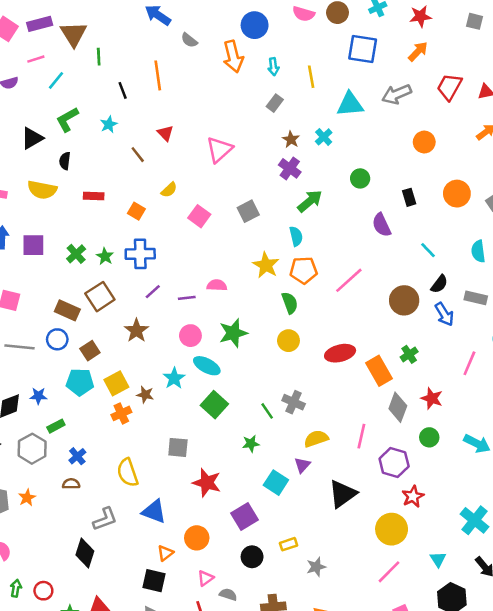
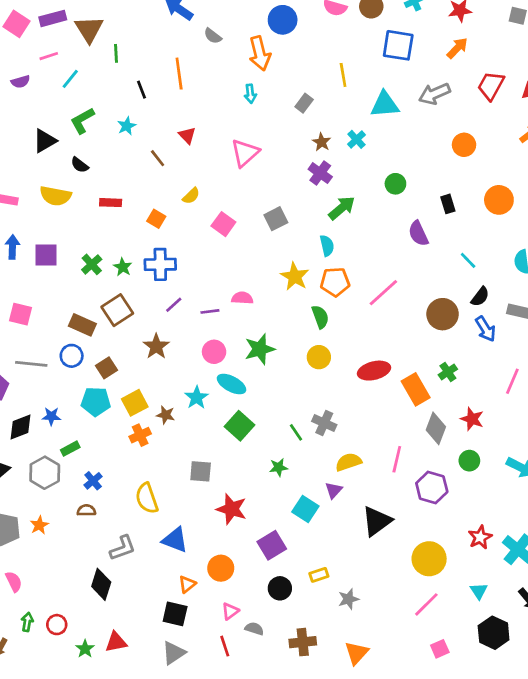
cyan arrow: (273, 67) -> (250, 94), moved
black semicircle: (65, 161) -> (80, 165), turned -60
red star: (413, 496) -> (480, 537), moved

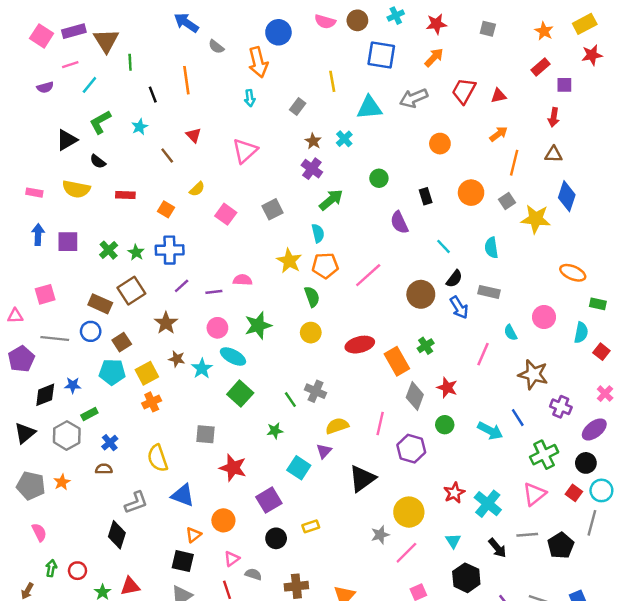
pink square: (20, 314) -> (45, 294), turned -30
brown star: (166, 415) -> (177, 359), moved
gray star: (348, 599) -> (380, 535), moved

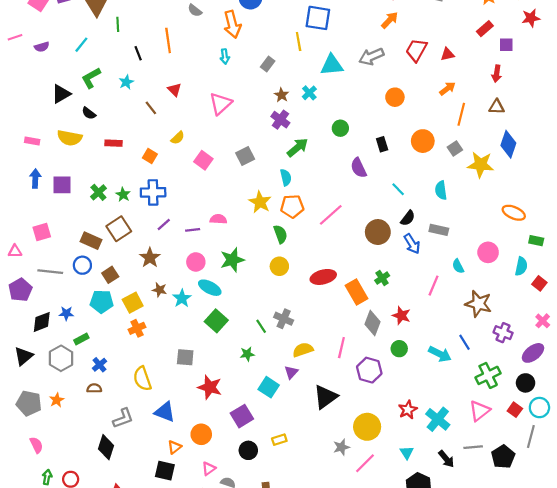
blue square: (381, 55) -> (318, 18), moved
pink line: (70, 65) -> (15, 37), moved

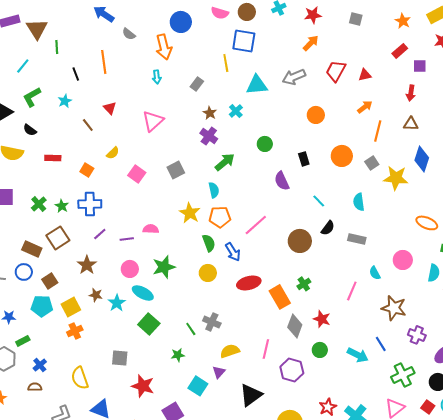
blue arrow: (412, 244) -> (233, 252), moved

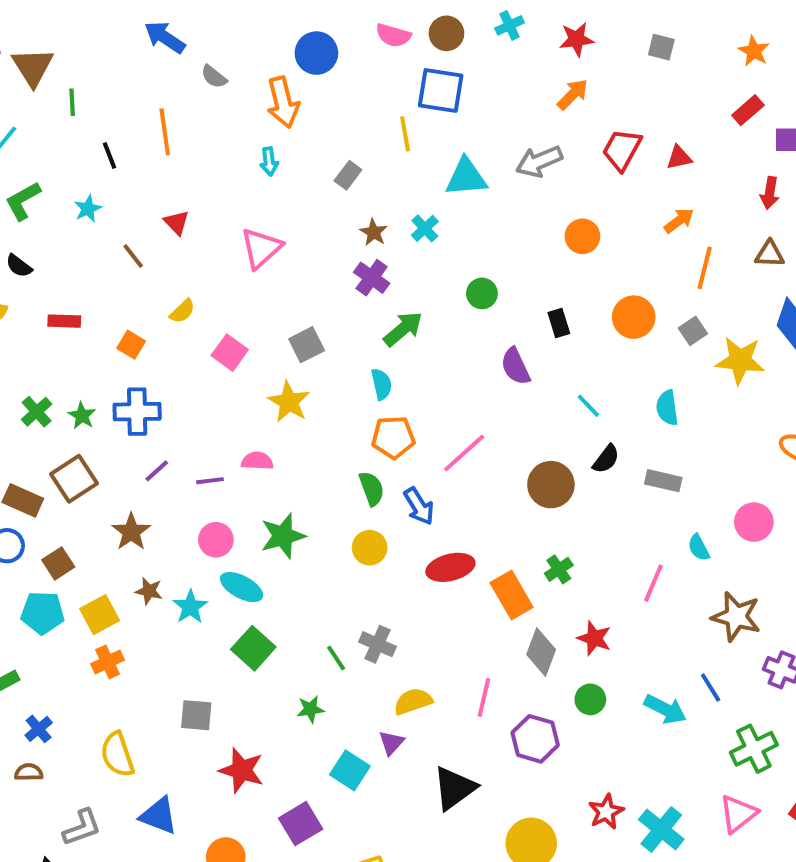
yellow star: (190, 213) -> (289, 402), moved

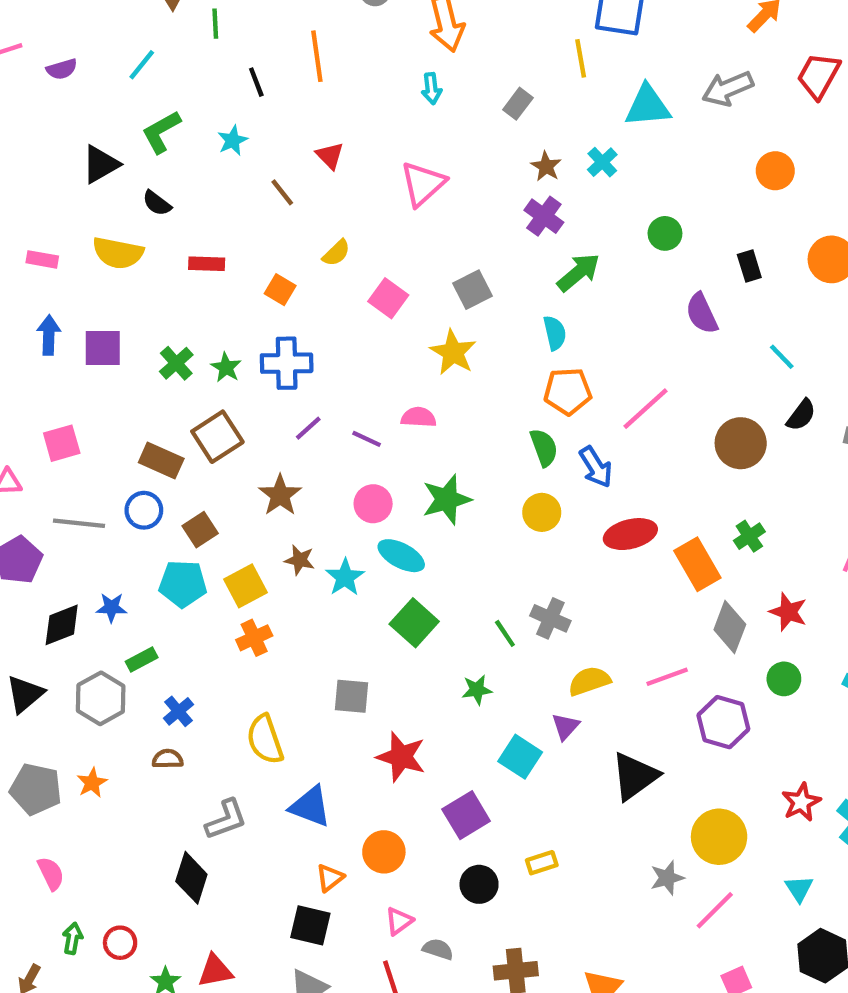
purple line: (210, 481) -> (367, 439), turned 32
pink line: (484, 697) -> (667, 677), turned 57

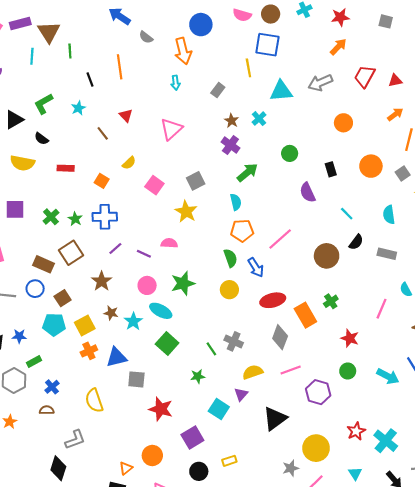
cyan line: (142, 65) -> (32, 56), moved, turned -35
gray diamond: (730, 627) -> (280, 337), moved
blue triangle: (310, 806) -> (116, 357), moved, turned -35

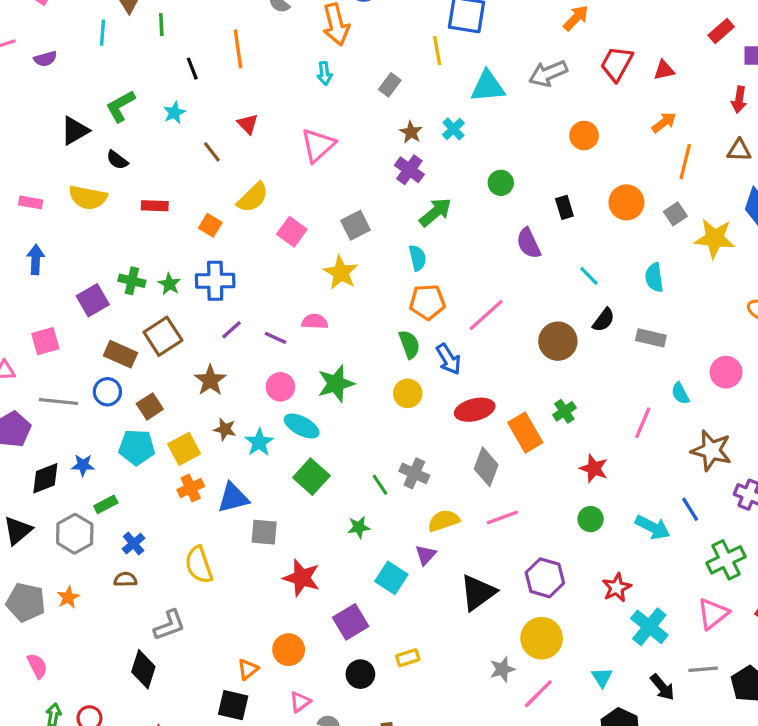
yellow semicircle: (129, 163) -> (253, 198), size x1.5
purple square: (15, 209) -> (93, 300), moved, turned -30
green cross: (51, 217) -> (132, 281), turned -35
purple hexagon: (318, 392) -> (545, 578), moved
red star: (356, 431) -> (617, 588), moved

